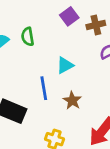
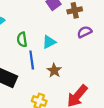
green semicircle: (28, 37) -> (22, 40), moved

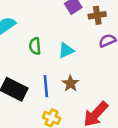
blue line: (32, 60) -> (46, 86), moved

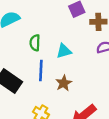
blue line: (46, 86) -> (41, 71), moved

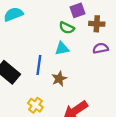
green semicircle: (35, 43) -> (67, 28), moved, turned -72

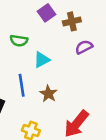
green semicircle: (67, 28) -> (19, 41), moved

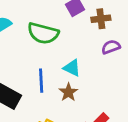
green semicircle: (19, 41) -> (43, 33), size x1.6
cyan triangle: (42, 60) -> (72, 68), moved, turned 48

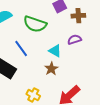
purple semicircle: (111, 47) -> (74, 40), moved
blue line: (41, 81) -> (21, 49), moved, turned -36

